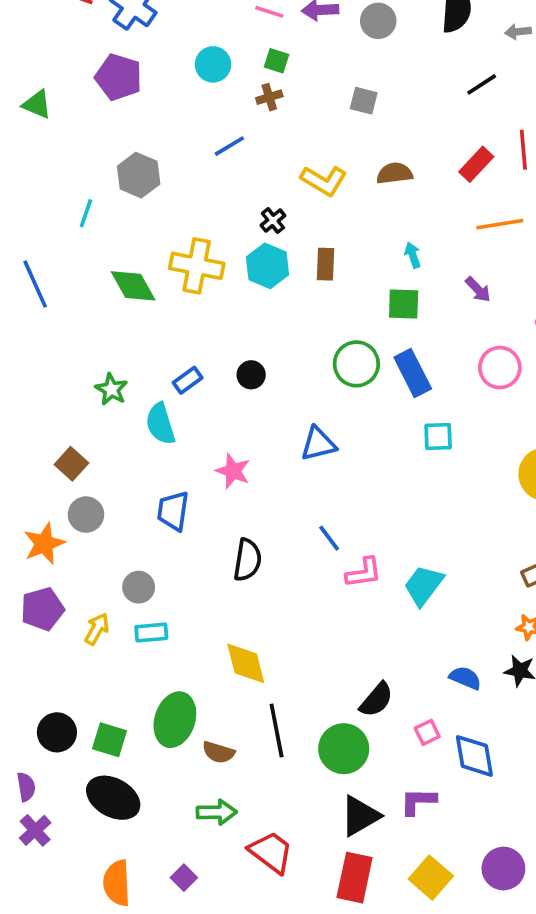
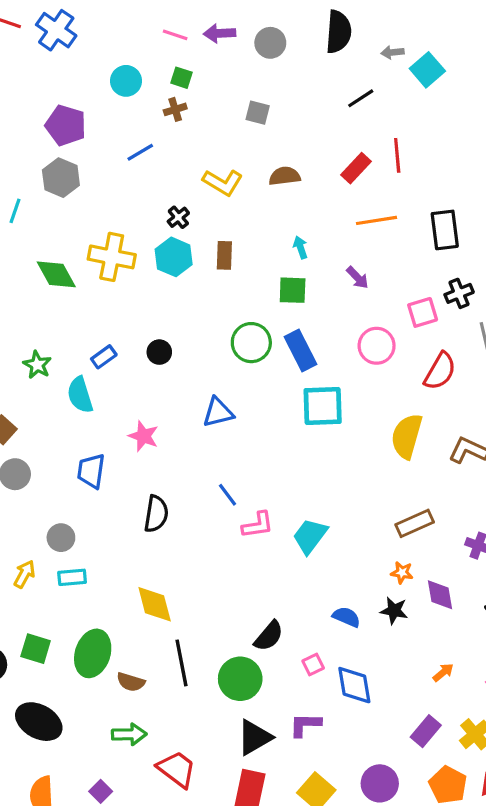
purple pentagon: (119, 77) -> (66, 125), moved
cyan square: (438, 437) -> (323, 406), size x1.6
green square: (110, 740) -> (36, 649), moved

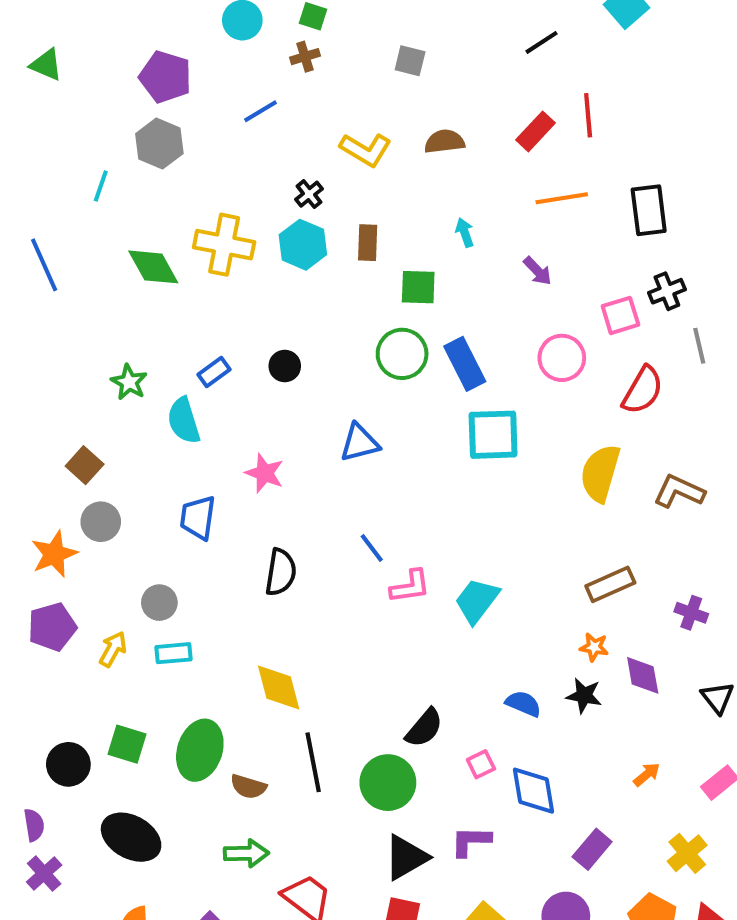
green square: (293, 290) -> (418, 287), moved
purple rectangle: (426, 731) -> (592, 849), moved

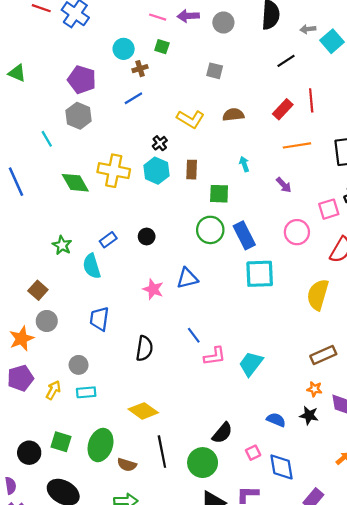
brown cross: (305, 57) -> (140, 69), moved
cyan line: (101, 186) -> (47, 139), turned -49
pink star: (265, 473) -> (153, 289), moved
yellow diamond: (279, 688) -> (143, 411), turned -40

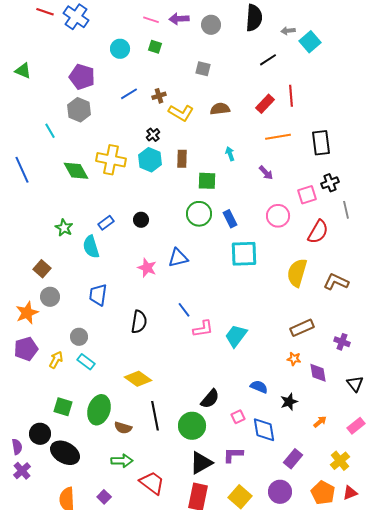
brown cross: (140, 69) -> (159, 96), moved
blue rectangle: (244, 235) -> (230, 219), size x0.7
cyan rectangle: (86, 392) -> (86, 362), turned 42
black star: (309, 415) -> (289, 402), moved, turned -30
black circle: (29, 453) -> (40, 434), moved

